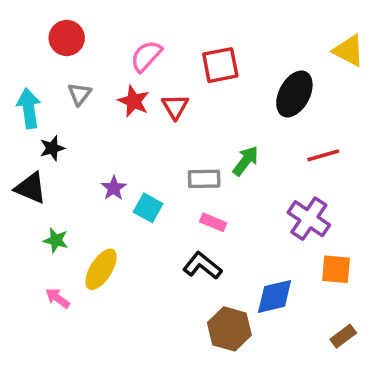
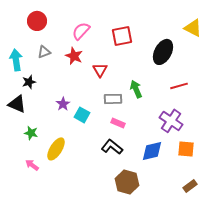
gray triangle: (79, 94) -> (44, 52), turned 32
red triangle: (175, 107) -> (100, 70), moved
green arrow: (246, 161) -> (136, 89), turned -60
blue diamond: (275, 296) -> (152, 151), moved

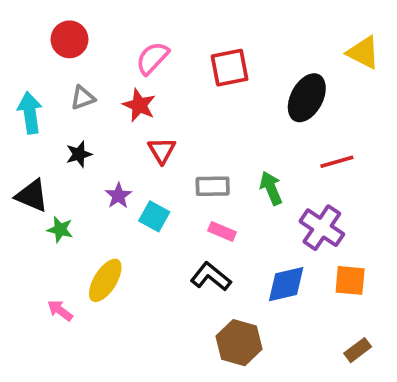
red triangle: (100, 70) -> (162, 150), moved
black star: (29, 82) -> (79, 154), moved
green arrow: (136, 89) -> (271, 188), moved
green star: (31, 133) -> (60, 230), moved

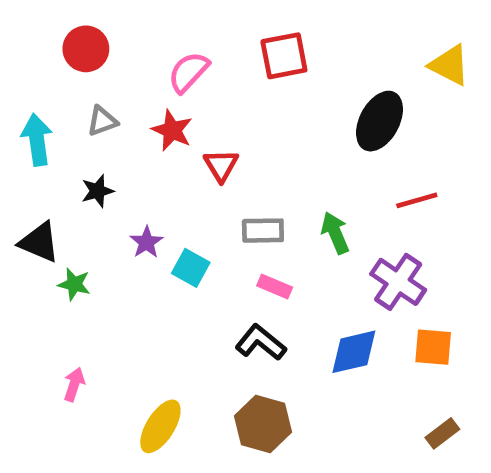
red square: (230, 68) -> (284, 56), moved
red triangle: (162, 150) -> (221, 165), moved
yellow ellipse: (105, 280) -> (160, 426), moved
pink arrow: (60, 311) -> (74, 384), turned 72
brown hexagon: (239, 343) -> (263, 424), moved

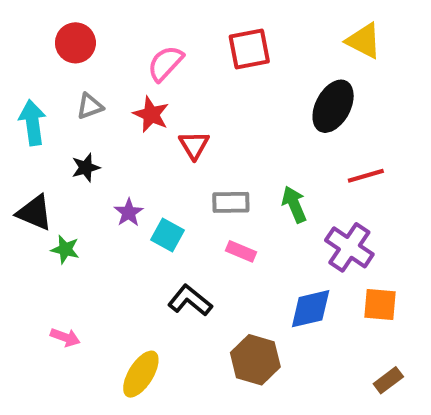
yellow triangle: (449, 65) -> (364, 41), moved
black L-shape: (261, 342) -> (190, 300), moved
pink arrow: (74, 384) -> (65, 337), turned 92
brown hexagon: (263, 424) -> (255, 360), moved

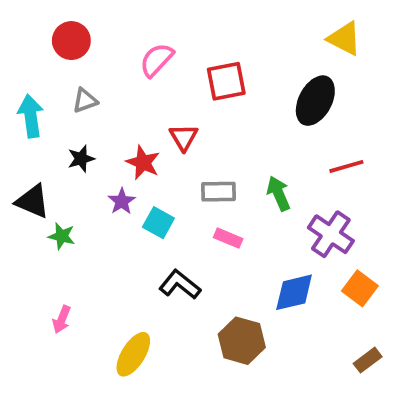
red square: (249, 49) -> (226, 81), moved
red star: (151, 114) -> (143, 163), moved
orange square: (380, 305) -> (360, 288), turned 32
pink arrow: (65, 337) -> (62, 319), turned 92

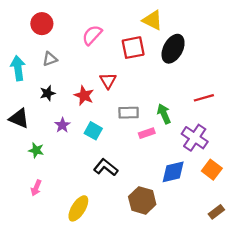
yellow triangle: (344, 39) -> (153, 20), moved
black ellipse: (315, 101) -> (173, 49), moved
purple star: (122, 201) -> (62, 125), moved
green star: (62, 236) -> (36, 150), moved
pink rectangle: (228, 238) -> (147, 133), moved, turned -42

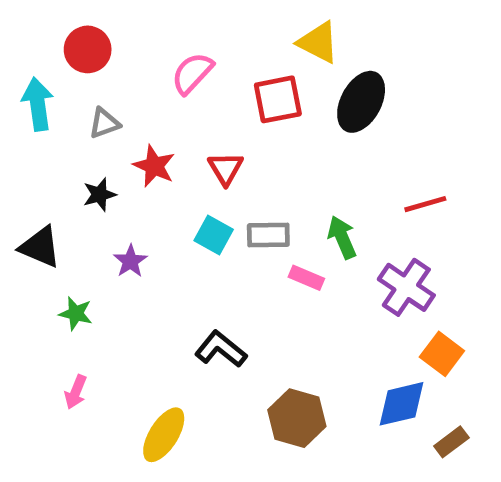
cyan arrow: (18, 68) -> (38, 104), moved
red star: (84, 96) -> (154, 166), moved
cyan square: (93, 131) -> (214, 235), moved
pink rectangle: (147, 133) -> (306, 278), turned 42
blue diamond: (173, 172) -> (402, 404), moved

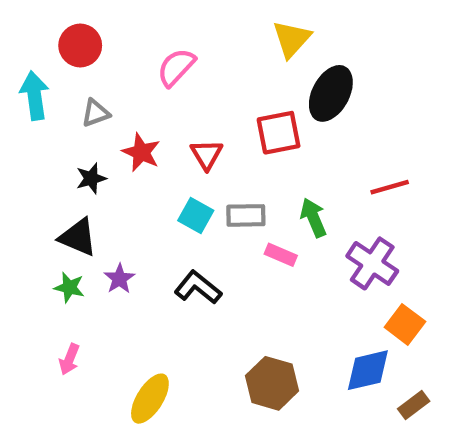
yellow triangle: (318, 42) -> (292, 39), turned 45
red square: (278, 99) -> (279, 133), moved
black triangle: (40, 247) -> (78, 237), moved
purple star: (130, 261) -> (119, 279), moved
black L-shape: (221, 349) -> (198, 287), moved

